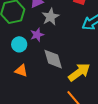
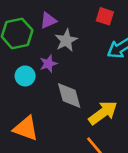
orange triangle: (21, 71) -> (26, 128), moved, size x1.5

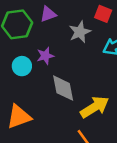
gray star: (66, 40) -> (80, 32), moved
orange triangle: (26, 128) -> (19, 117), turned -44

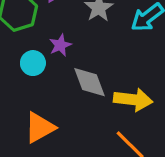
yellow arrow: (95, 107) -> (133, 100), turned 48

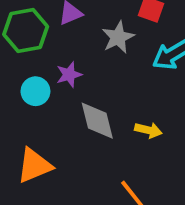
yellow arrow: (133, 100) -> (148, 130), moved, size x0.6

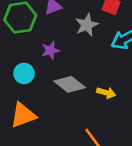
cyan circle: (35, 91) -> (24, 73), moved
gray diamond: (97, 121) -> (70, 84), turned -40

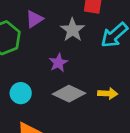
purple star: (50, 50) -> (58, 63), moved

